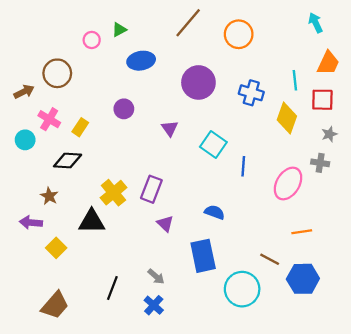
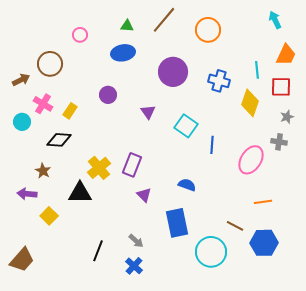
green triangle: (119, 30) -> (127, 26), moved, turned 32
brown trapezoid: (55, 305) -> (22, 260), moved

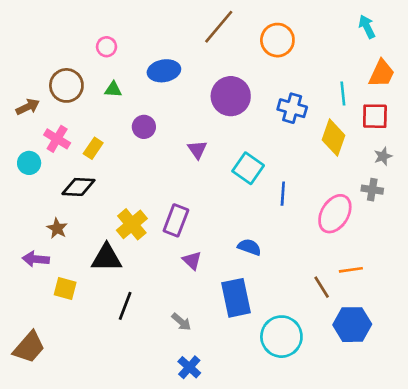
green triangle: (127, 26) -> (113, 89), moved
yellow square: (49, 216) -> (65, 288), turned -30
brown line: (235, 226) -> (322, 287), moved, turned 30
black line: (98, 251) -> (125, 306), moved
blue cross: (134, 266) -> (189, 367), moved

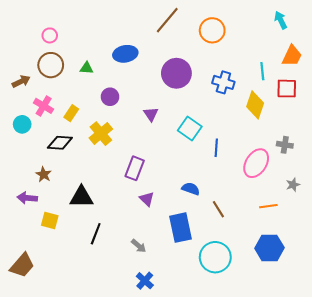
pink circle: (107, 47) -> (50, 35), moved
gray star: (383, 156) -> (293, 185), moved
yellow cross: (132, 224) -> (101, 134), moved
brown line: (322, 287) -> (218, 209), moved

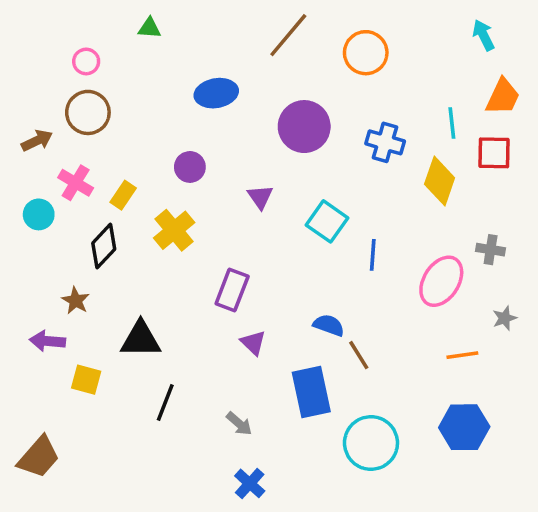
green triangle: (87, 68) -> (149, 28), moved
black diamond: (60, 143) -> (104, 246), turned -50
brown line: (218, 209) -> (359, 355), moved

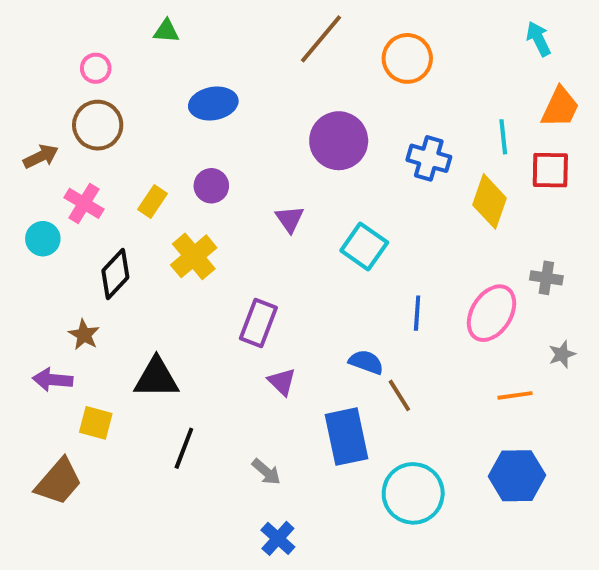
blue ellipse: (216, 93) -> (213, 103), moved
yellow rectangle: (123, 195) -> (153, 201), moved
blue line: (373, 255) -> (417, 313), moved
brown trapezoid: (39, 457) -> (59, 482), moved

